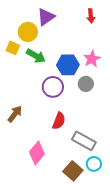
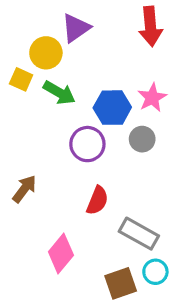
red arrow: (91, 16) -> (150, 26), size x1.6
brown square: (73, 171) -> (121, 283), turned 30

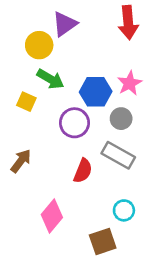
yellow square: (21, 79) -> (26, 102), moved
gray rectangle: (139, 234) -> (118, 155), moved
cyan circle: (155, 272) -> (124, 210), moved

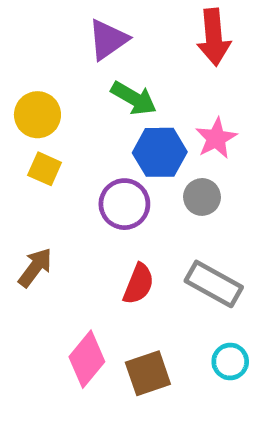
yellow circle: (39, 45) -> (37, 115), moved
green arrow: (50, 79) -> (134, 98), moved
gray rectangle: (118, 155) -> (214, 284), moved
cyan circle: (124, 210) -> (230, 362), moved
brown square: (103, 241) -> (148, 373), moved

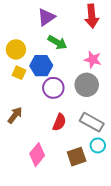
pink star: (216, 138) -> (93, 60), turned -30
blue hexagon: (160, 152) -> (41, 66), moved
gray circle: (202, 197) -> (87, 85), size x1.5
cyan circle: (230, 362) -> (98, 145), moved
brown square: (148, 373) -> (77, 157), moved

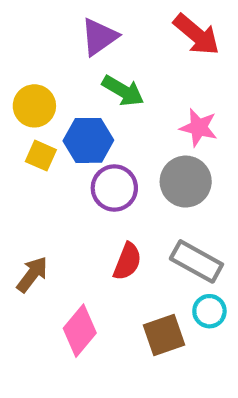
red arrow: (92, 16) -> (196, 35), turned -45
brown arrow: (15, 115) -> (32, 274), moved

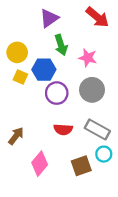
green arrow: (123, 91) -> (61, 45), turned 42
pink star: (199, 127) -> (88, 58), moved
red semicircle: (127, 261) -> (63, 129), turned 72

